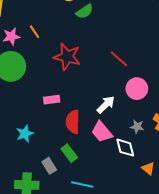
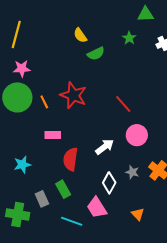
orange line: (34, 32) -> (44, 102), moved
pink trapezoid: (102, 132) -> (97, 208), moved
white diamond: (125, 148) -> (109, 183), moved, turned 35

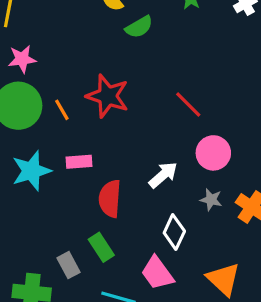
cyan star: (22, 165) -> (31, 171), moved, size x1.4
gray star: (132, 172) -> (211, 200), moved
orange triangle: (138, 214) -> (223, 279), size x1.6

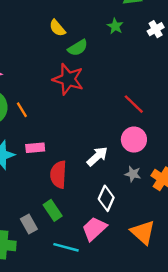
red star: (108, 96) -> (68, 79), moved
red line: (188, 105) -> (134, 104), moved
pink trapezoid: (157, 273) -> (94, 229), turned 84

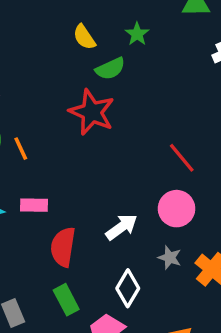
green star: (115, 26) -> (137, 34), moved
green rectangle: (53, 210) -> (66, 300), moved

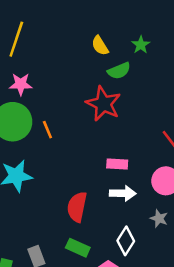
pink rectangle: (34, 205) -> (117, 164), moved
white arrow: (121, 227) -> (123, 193), turned 35
green rectangle: (66, 300) -> (78, 248), turned -40

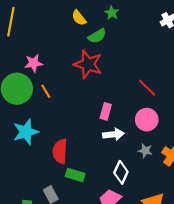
pink star: (21, 84) -> (34, 63), moved
pink rectangle: (117, 164) -> (106, 111), turned -70
red semicircle: (77, 207) -> (60, 151), moved
green rectangle: (78, 248) -> (75, 175), moved

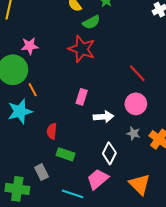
orange line: (46, 91) -> (33, 90), moved
pink rectangle: (106, 111) -> (82, 97), moved
red semicircle: (60, 151) -> (52, 131), size x0.7

